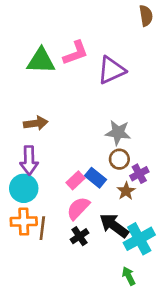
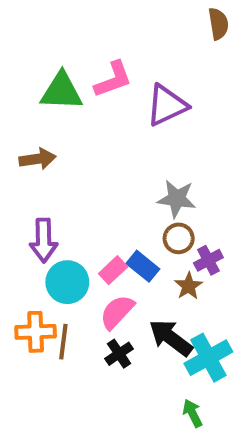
brown arrow: (36, 123) -> (38, 159), moved
cyan circle: (24, 188) -> (67, 282), moved

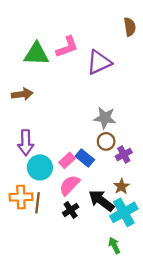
brown semicircle: (218, 24) -> (130, 27), moved
brown star: (189, 286) -> (121, 186), moved

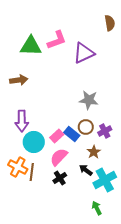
brown circle: (106, 141) -> (86, 127), moved
brown star: (121, 186) -> (94, 152), moved
orange cross: (21, 197) -> (18, 167), turned 30
black arrow: (101, 201) -> (86, 170), size x0.6

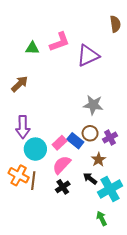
green triangle: (31, 46) -> (32, 48), size x0.6
brown arrow: (19, 80) -> (20, 84), turned -36

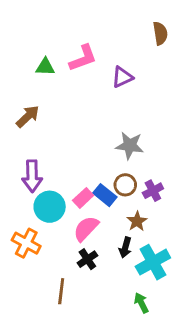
purple triangle: (88, 55) -> (122, 77), size x0.7
black arrow: (90, 178) -> (125, 247), turned -112
brown line: (33, 181) -> (61, 291), moved

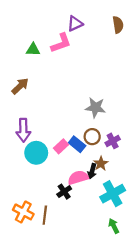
purple triangle: (122, 77) -> (75, 24), moved
pink semicircle: (86, 229) -> (78, 178), moved, turned 30
orange cross: (26, 243) -> (23, 212), moved
black arrow: (125, 247) -> (92, 171), moved
green arrow: (141, 303) -> (114, 226), moved

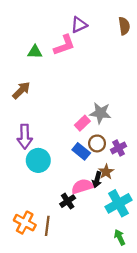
pink rectangle: (61, 146) -> (82, 123), moved

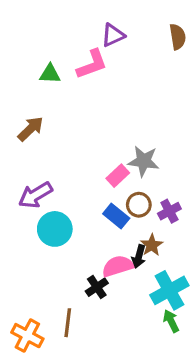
purple arrow: (25, 137) -> (35, 195), turned 60
orange cross: (25, 223) -> (27, 336), moved
green arrow: (120, 237) -> (171, 321), moved

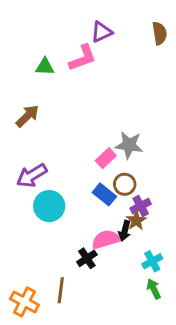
purple cross: (169, 211) -> (141, 206), moved
cyan cross: (169, 290) -> (152, 261), size x0.6

